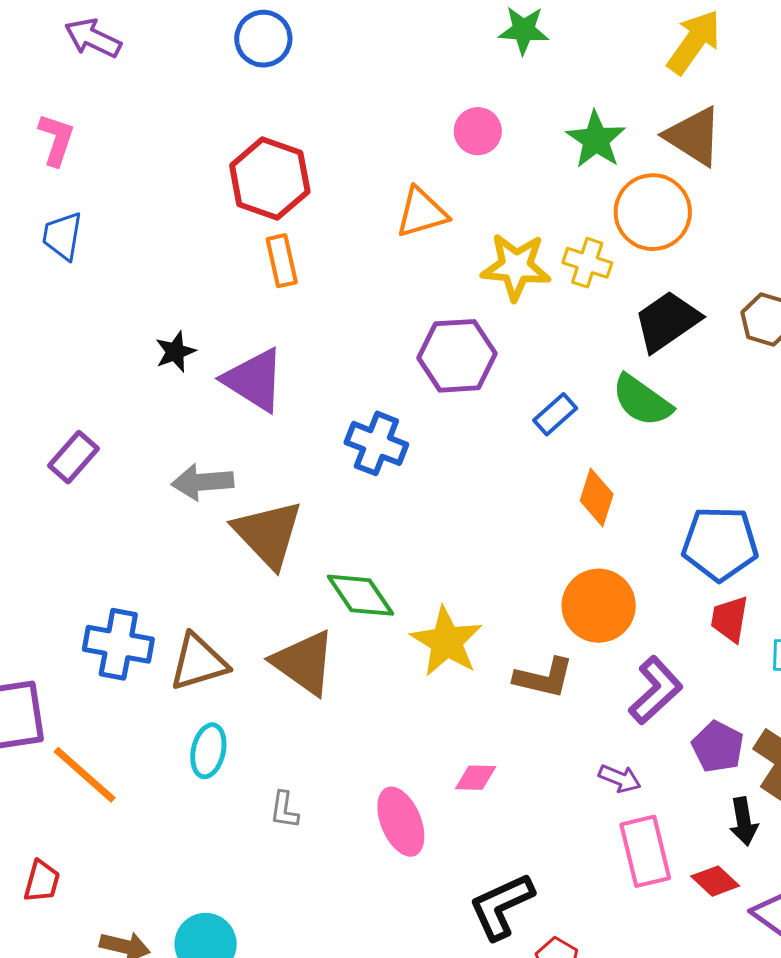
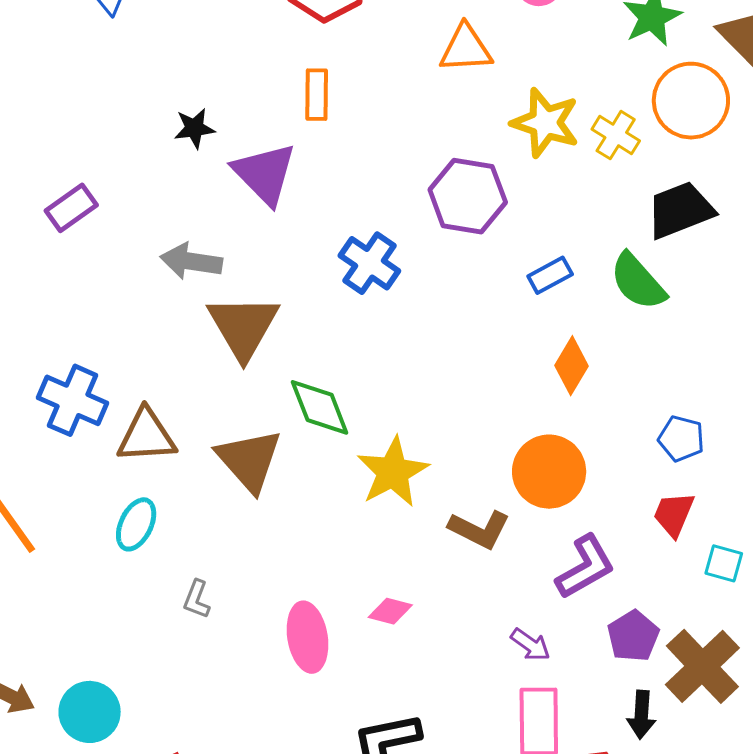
orange rectangle: (282, 261) -> (317, 95), moved
blue pentagon: (720, 544) -> (681, 439), size x0.6

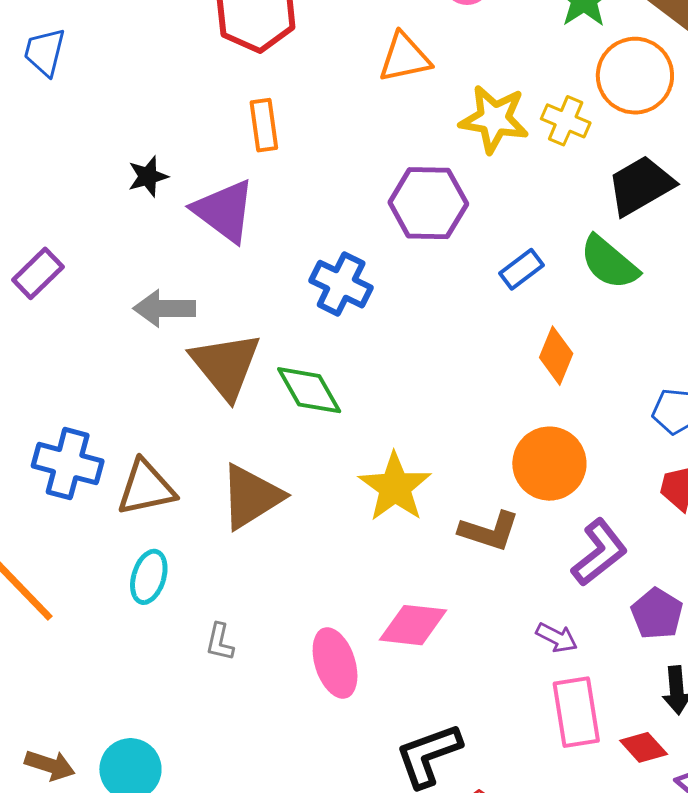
green diamond: (320, 407) -> (309, 390), moved
brown triangle: (249, 460) -> (251, 497), turned 48
pink diamond: (390, 611) -> (413, 625), size x1.6

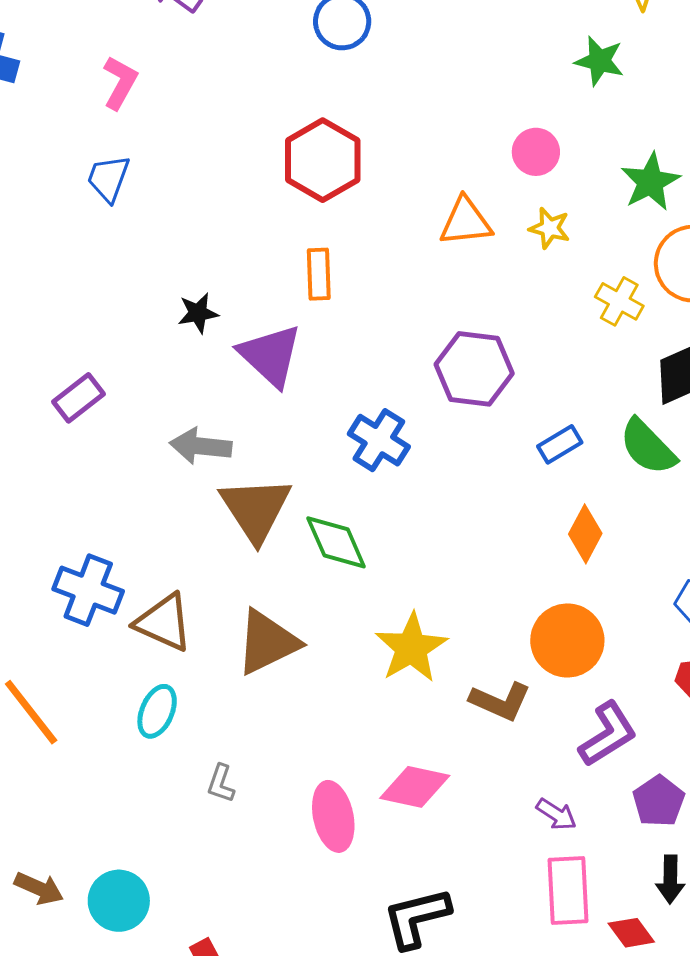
yellow star: (494, 119) -> (550, 228), moved, size x0.6
brown triangle: (146, 488) -> (164, 622), turned 30

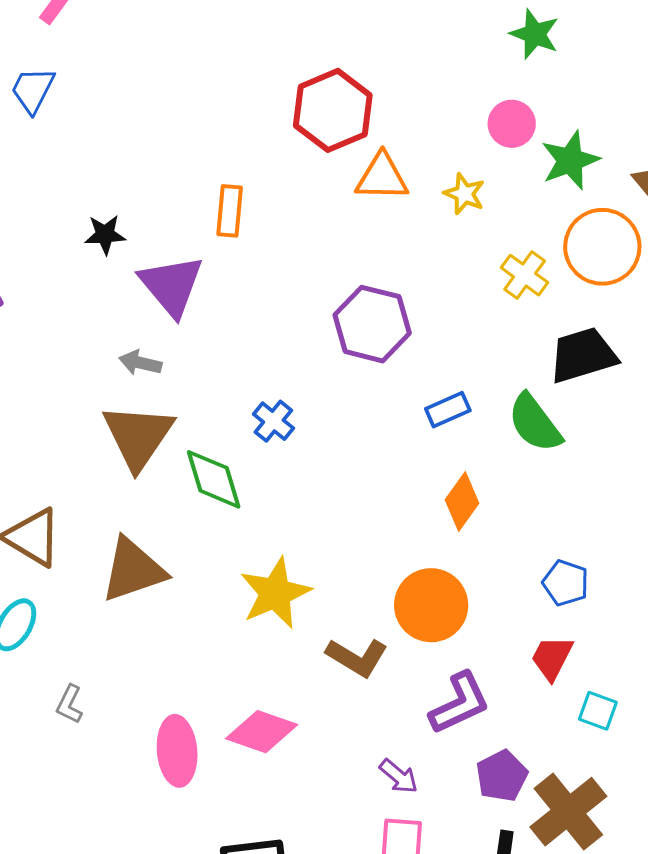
pink circle: (536, 152) -> (512, 124), moved
red hexagon: (323, 160) -> (333, 110), moved
blue cross: (379, 440) -> (273, 421), moved, size x0.7
gray arrow: (201, 446) -> (140, 363), moved, size x0.7

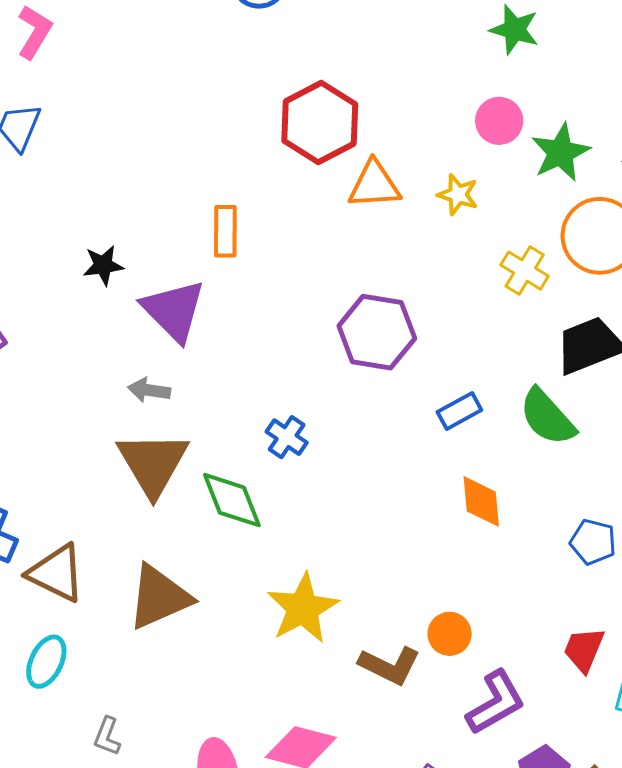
orange diamond: (462, 502) -> (481, 501), turned -36
blue pentagon: (566, 583) -> (593, 542), moved
orange circle: (431, 605) -> (450, 634), moved, size x0.6

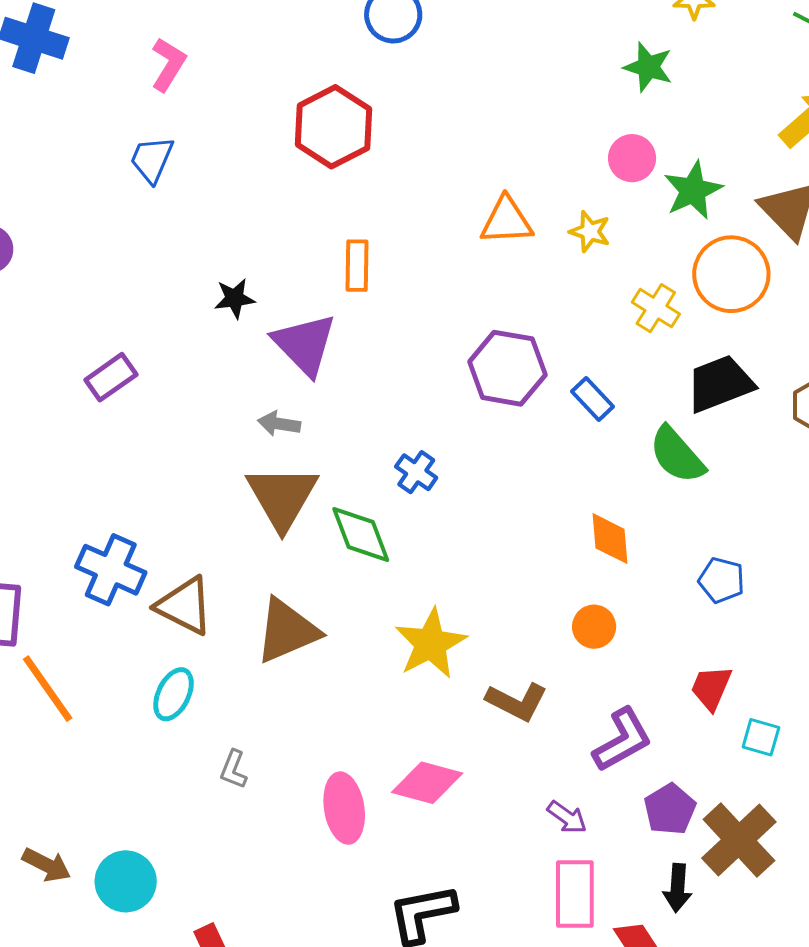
red hexagon: (320, 123) -> (333, 127), moved
blue rectangle: (459, 411) -> (593, 399), moved, turned 75
orange circle: (450, 634) -> (594, 627), moved

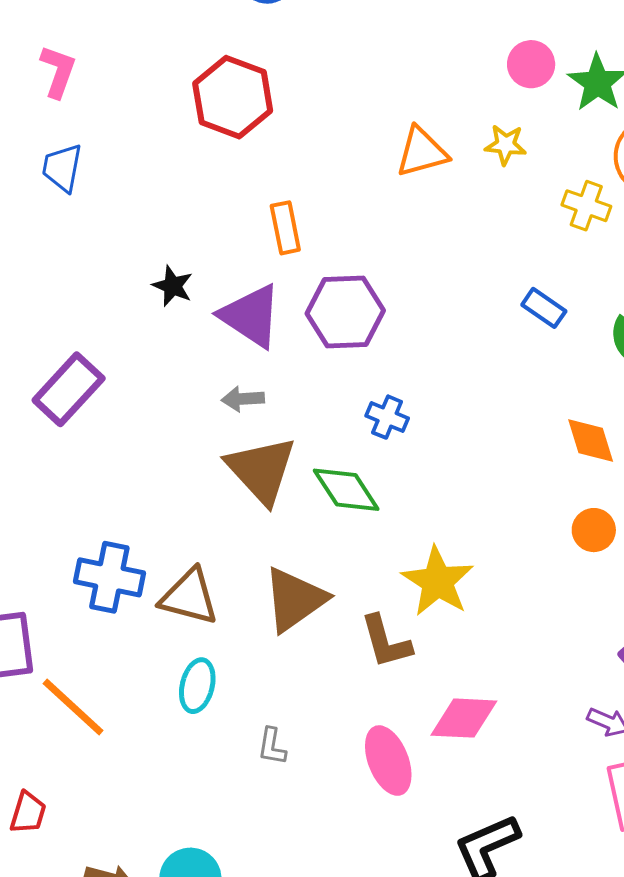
black star: (235, 298) -> (173, 286), turned -30
purple hexagon: (507, 368) -> (345, 312), moved
purple rectangle: (111, 377) -> (69, 389), size x1.4
brown L-shape: (517, 702) -> (386, 642), moved, turned 60

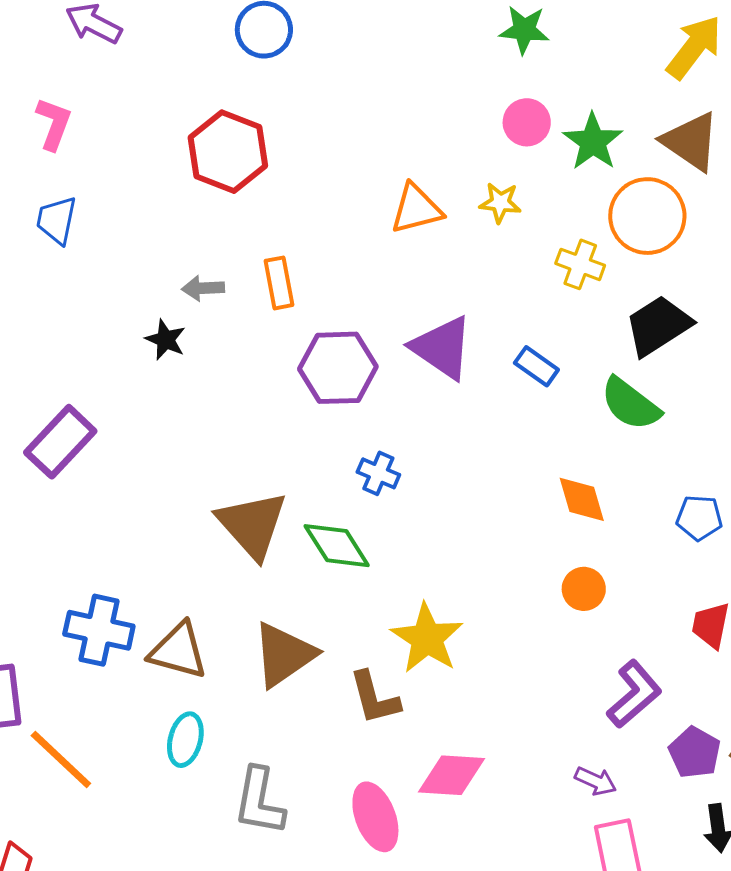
purple triangle: (251, 316) -> (442, 348), moved
gray arrow: (243, 399) -> (203, 288), moved
gray L-shape: (272, 746) -> (259, 801), size x1.8

